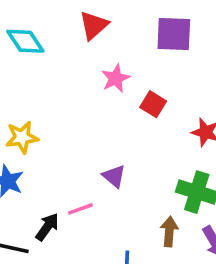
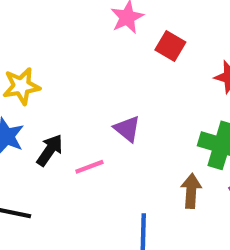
black arrow: (47, 227) -> (50, 150), moved

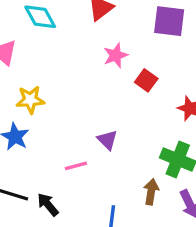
black arrow: (50, 150) -> (48, 205), moved, turned -80

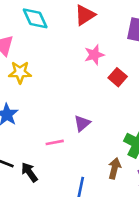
yellow star: (30, 100) -> (20, 72), moved
purple triangle: (107, 140) -> (82, 123), turned 30

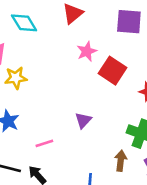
red square: (118, 77) -> (113, 71), size x1.5
pink line: (55, 142) -> (44, 143), moved

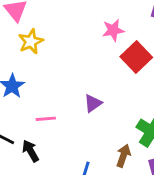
yellow star: (16, 78) -> (31, 42), turned -30

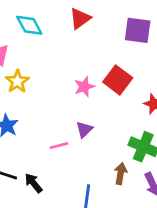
pink star: (113, 30) -> (84, 87), moved
pink line: (46, 119) -> (59, 146), moved

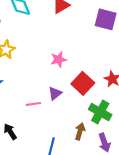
red square: (118, 80) -> (83, 83), moved

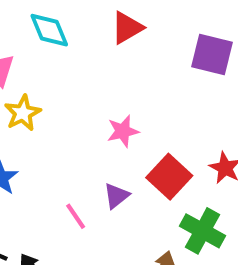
pink line: (33, 104) -> (76, 216), turned 64

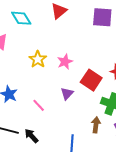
yellow star: (23, 113) -> (38, 59), moved
pink line: (76, 216) -> (39, 105), moved

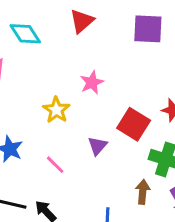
yellow star: (38, 59) -> (56, 110), moved
pink star: (65, 62) -> (92, 82), moved

